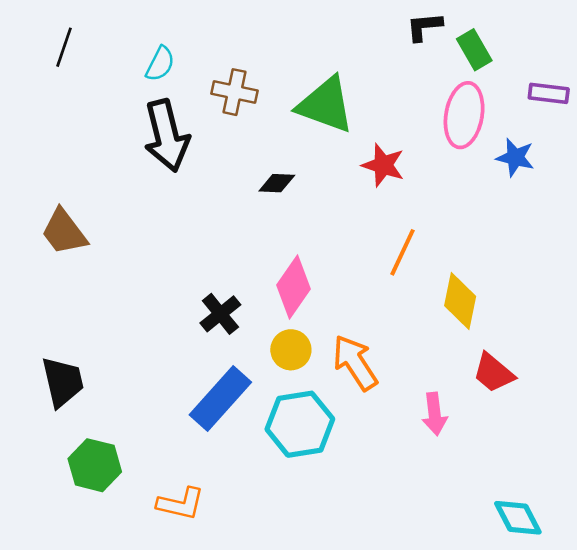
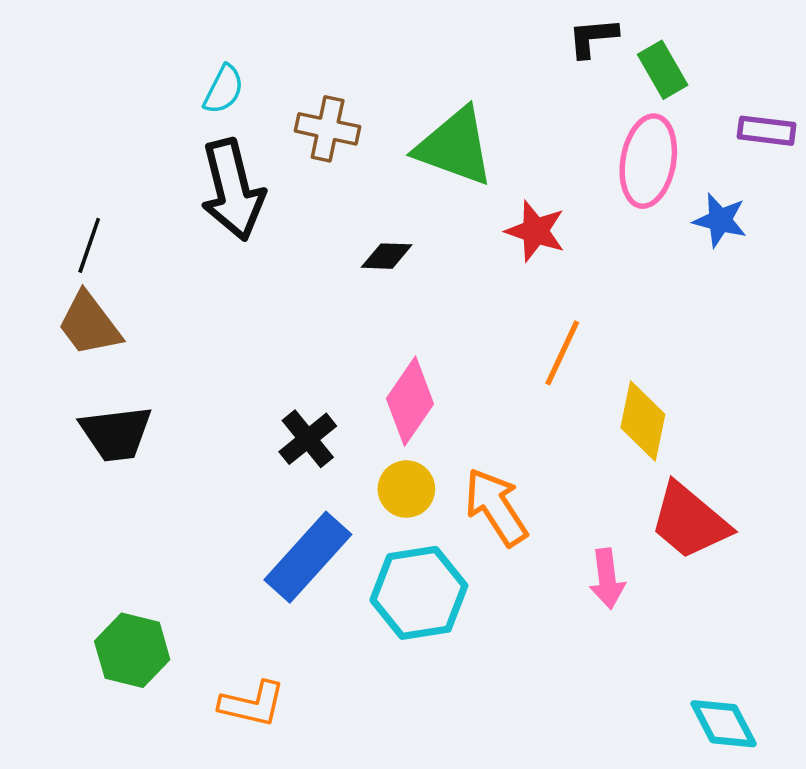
black line: (64, 47) -> (89, 245), moved
red trapezoid: (494, 373) -> (690, 521), size x1.4
black trapezoid: (63, 382) -> (116, 433), moved, turned 96

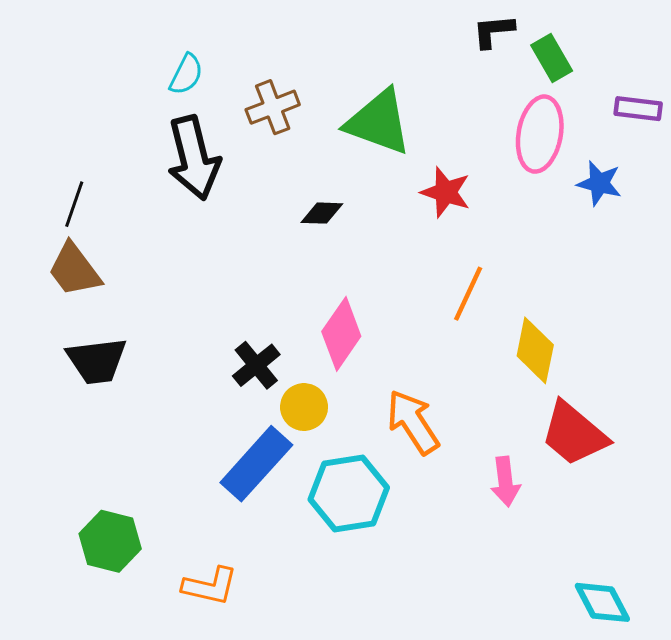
brown cross: (328, 129) -> (273, 107), turned -33
yellow circle: (406, 489) -> (304, 407), moved

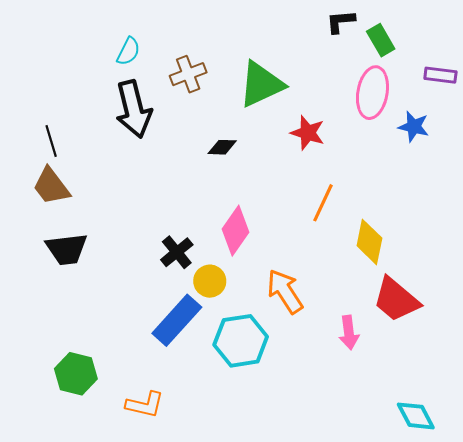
green triangle: (379, 122) -> (261, 84), turned -45
black line: (74, 204) -> (51, 141), turned -36

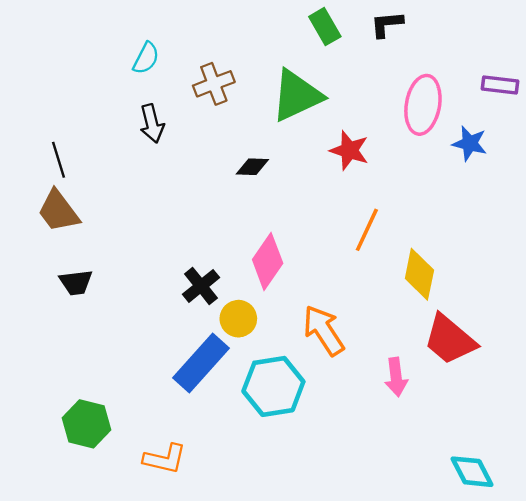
green rectangle: (381, 40) -> (325, 27), moved
black arrow: (134, 109) -> (152, 124), size x0.6
black trapezoid: (67, 249) -> (76, 282), size x0.7

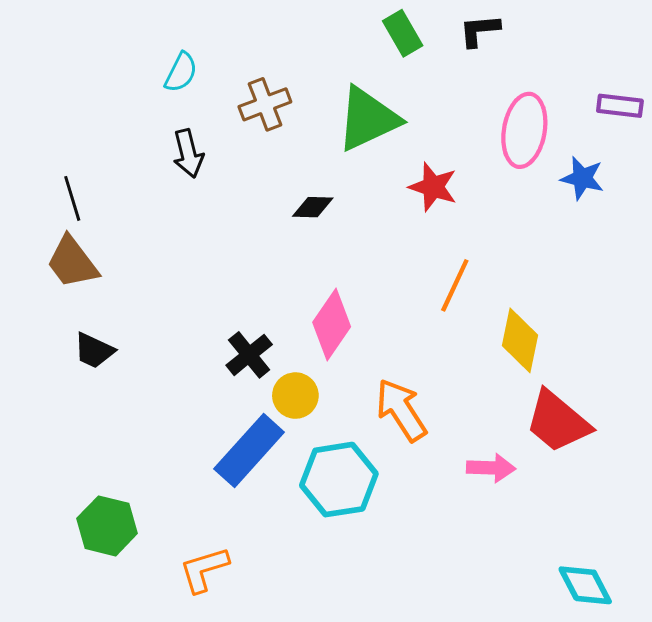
black trapezoid: (76, 282) -> (94, 351), turned 32
pink arrow: (396, 377) -> (491, 468), turned -81
orange L-shape: (165, 459) -> (204, 569), turned 150

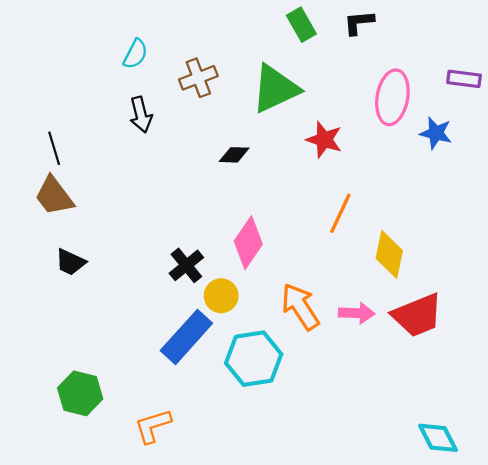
red trapezoid: (558, 422) -> (417, 315), turned -62
pink arrow: (491, 468) -> (357, 313), moved

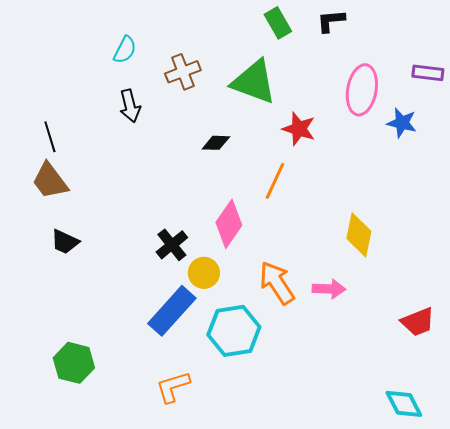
green triangle: (275, 89) -> (254, 82), turned 45
orange line: (340, 213) -> (275, 181), moved
red trapezoid: (417, 315) -> (418, 322), moved, size x0.7
orange L-shape: (153, 426) -> (173, 387), moved

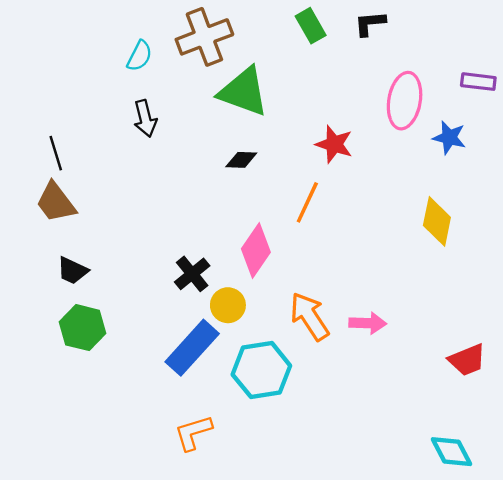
brown cross: (183, 72) -> (204, 37), moved, size x1.4
green triangle: (254, 82) -> (244, 92), moved
yellow diamond: (359, 235) -> (437, 221), moved
green hexagon: (74, 363) -> (83, 328), moved

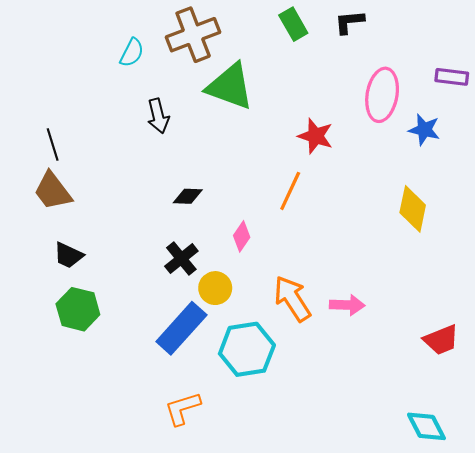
black arrow: (145, 119) -> (158, 116), moved
black diamond: (241, 160) -> (188, 196), moved
pink diamond: (256, 250) -> (242, 236), size x0.6

